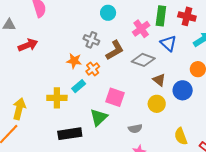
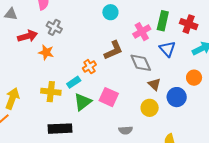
gray cross: (91, 40) -> (54, 27), moved
gray diamond: (143, 60) -> (141, 63), turned 40
orange star: (74, 61) -> (46, 52), moved
green triangle: (99, 117) -> (83, 102), moved

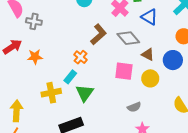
gray cross: (54, 27) -> (34, 21), moved
pink square: (109, 97) -> (124, 71), moved

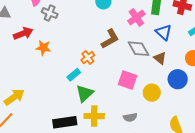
brown triangle: (148, 55) -> (160, 58), moved
yellow cross: (51, 93) -> (94, 116), moved
yellow arrow: (17, 111) -> (14, 97), turned 40

